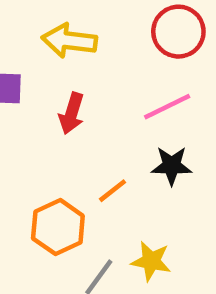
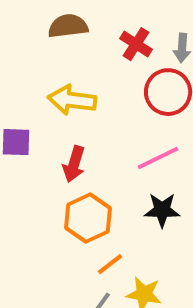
orange line: (113, 191) -> (110, 264), moved
orange hexagon: (58, 227) -> (88, 218), moved

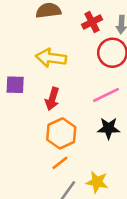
red cross: (136, 44) -> (92, 22), turned 30
orange line: (110, 264) -> (60, 163), moved

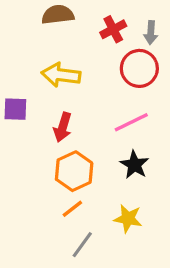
black star: (109, 128) -> (134, 165), turned 30
yellow star: (97, 182) -> (128, 219), moved

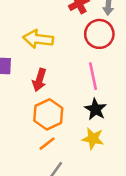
pink line: (131, 122) -> (93, 76), turned -76
yellow star: (128, 219) -> (93, 139), moved

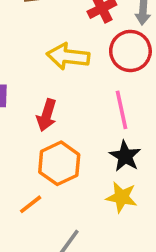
yellow arrow: (38, 39) -> (68, 56), moved
orange line: (47, 144) -> (31, 204), moved

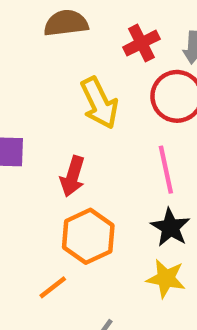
yellow arrow: (68, 56) -> (99, 103), turned -123

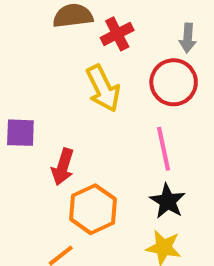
red cross: (141, 43) -> (117, 34), moved
red arrow: (73, 176) -> (63, 167), moved

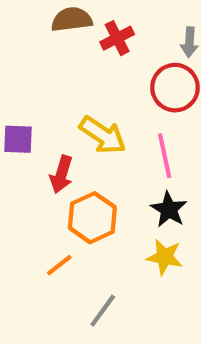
yellow arrow: (103, 88) -> (103, 135), moved, turned -30

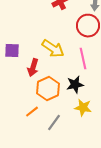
black star: (169, 209) -> (75, 85), moved, turned 30
gray line: (103, 311) -> (54, 123), moved

